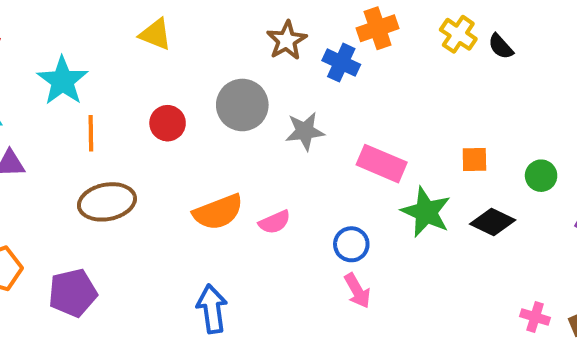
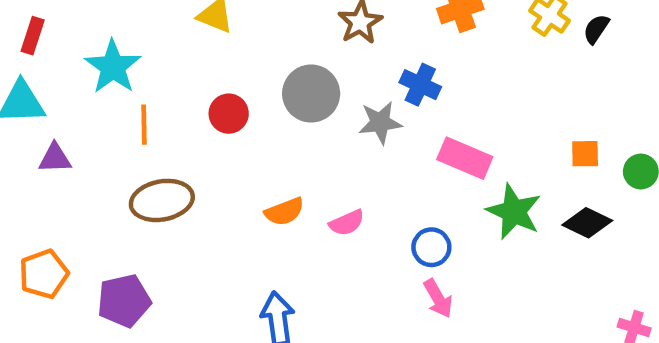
black semicircle: (501, 46) -> (596, 29), turned 76
blue cross: (341, 63) -> (420, 85), moved
orange square: (474, 160) -> (585, 154), moved
orange semicircle: (218, 212) -> (284, 212), size x0.7

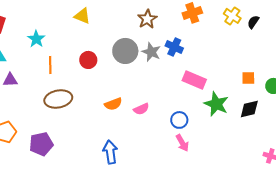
cyan star: (113, 67) -> (36, 39), size x0.7
gray star: (380, 122) -> (151, 52), moved, turned 30
black diamond: (587, 223) -> (249, 109), turned -40

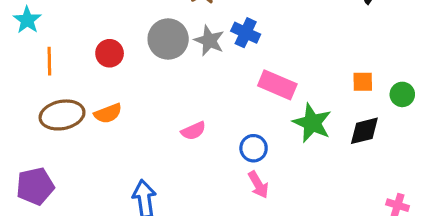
orange semicircle: (113, 104) -> (108, 113), moved

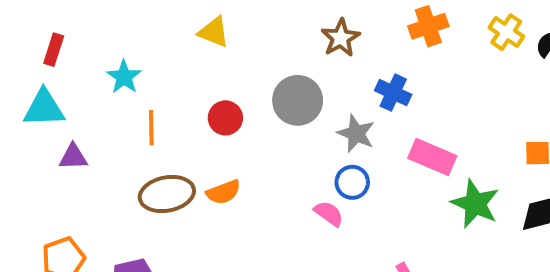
gray star: (209, 41) -> (356, 134), moved
pink semicircle: (193, 131) -> (329, 214), turned -120
blue circle: (254, 148) -> (352, 182), moved

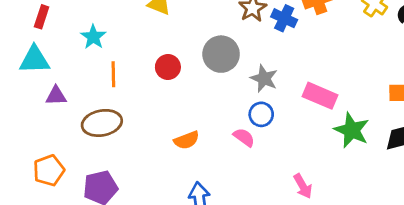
blue cross: (393, 93) -> (284, 18), moved
orange semicircle: (223, 192) -> (187, 140), moved
brown ellipse: (167, 194) -> (102, 123), moved

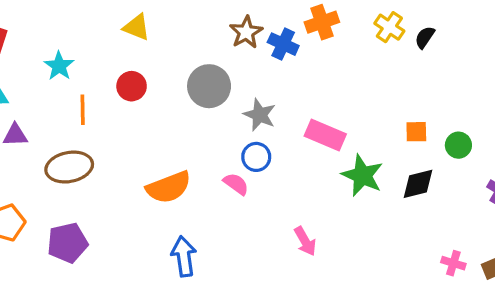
red circle: (168, 67) -> (132, 86), moved
orange semicircle: (187, 140) -> (169, 187), size x1.5

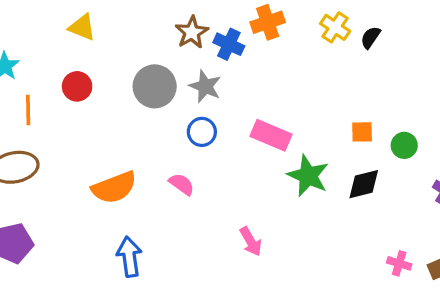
gray star: (260, 115) -> (205, 86), moved
blue circle: (256, 157) -> (202, 132), moved

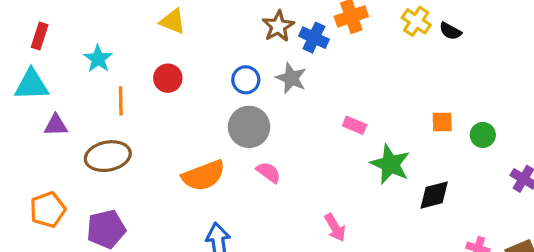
black semicircle: (370, 37) -> (450, 31), turned -95
gray circle: (155, 86) -> (249, 127), moved
blue circle: (202, 132) -> (246, 80), moved
pink rectangle: (271, 135) -> (355, 125), size x0.6
black diamond: (364, 184) -> (434, 195), moved

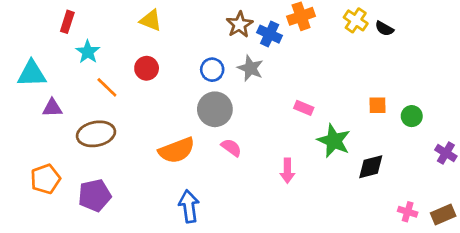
red rectangle: (40, 36) -> (67, 22), moved
orange line: (121, 101) -> (107, 87), turned -45
pink arrow: (335, 228) -> (287, 171), moved, turned 30

